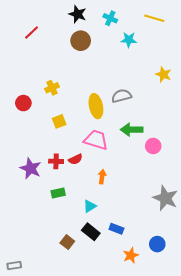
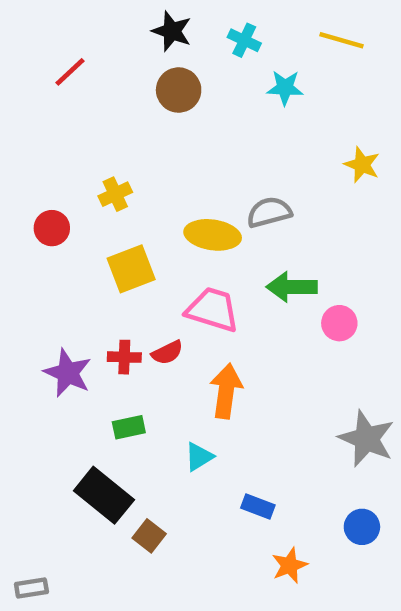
yellow ellipse: (96, 106) -> (213, 235), turned -70
yellow square: (59, 121) -> (131, 269), size x1.5
orange arrow: (102, 177) -> (226, 391), size x1.6
black rectangle: (91, 232) -> (104, 495), moved, size x1.4
blue circle: (157, 244) -> (362, 527), moved

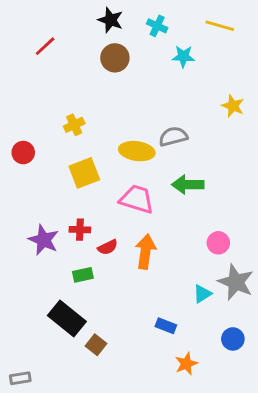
red circle: (52, 228) -> (23, 153), moved
pink circle: (339, 323) -> (218, 243), moved
red semicircle: (167, 353) -> (108, 247), moved
cyan triangle: (199, 457) -> (202, 294), moved

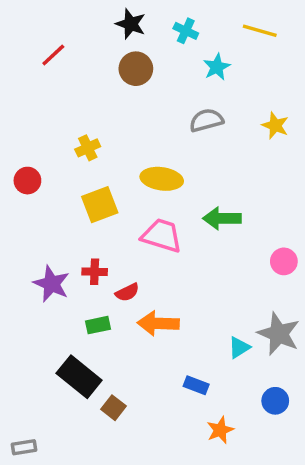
cyan star: (183, 56) -> (217, 67), turned -30
gray semicircle: (173, 137) -> (206, 120), moved
pink circle: (218, 243) -> (284, 261), moved
orange arrow: (145, 252) -> (158, 323), moved, turned -96

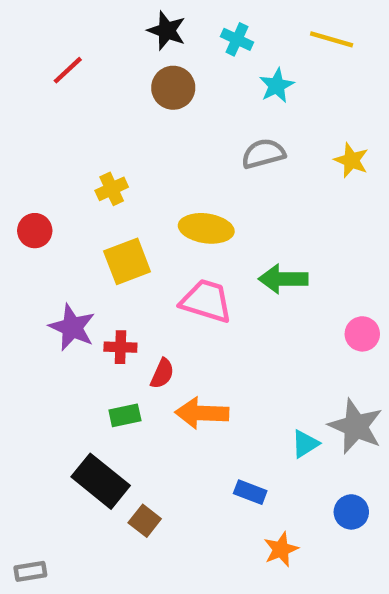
purple star: (52, 284) -> (72, 327), moved
red semicircle: (127, 292) -> (162, 373), turned -40

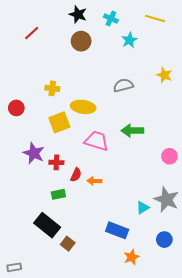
gray semicircle: (263, 154) -> (123, 85), moved
yellow cross: (112, 189) -> (52, 88), turned 32
yellow ellipse: (206, 228) -> (83, 107), moved
orange arrow: (202, 413) -> (94, 181), moved, size x0.6
blue rectangle: (250, 492) -> (117, 230), size x1.5

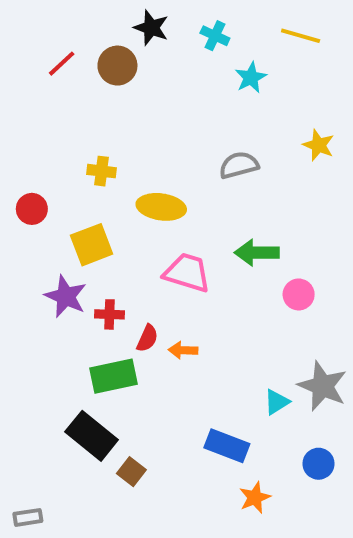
brown circle: (81, 41) -> (117, 66), moved
yellow square: (59, 122) -> (92, 245), moved
pink circle: (169, 156) -> (299, 294), moved
green rectangle: (58, 194) -> (113, 376), size x1.6

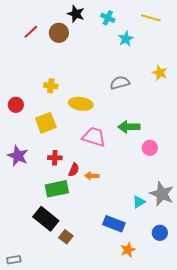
purple star: (66, 296) -> (18, 156), moved

